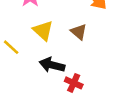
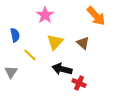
yellow triangle: (43, 31) -> (55, 42), turned 30

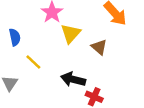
yellow triangle: (55, 42) -> (71, 33), moved

